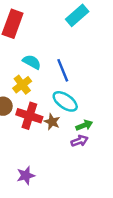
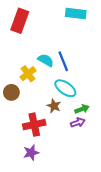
cyan rectangle: (77, 15) -> (76, 13), turned 48
cyan semicircle: (32, 62) -> (46, 60), moved
red cross: (29, 116) -> (34, 125), moved, turned -30

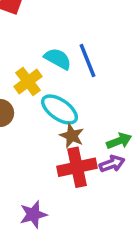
cyan ellipse: (65, 88) -> (60, 109), moved
red cross: (34, 125) -> (77, 167), moved

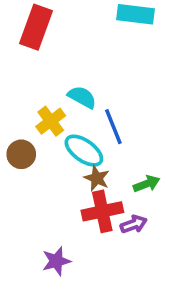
blue line: (88, 60) -> (113, 127), moved
purple arrow: (112, 164) -> (134, 224), moved

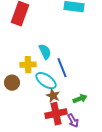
cyan semicircle: (82, 97) -> (45, 52), turned 35
yellow cross: (51, 121) -> (28, 65), turned 35
purple arrow: (134, 224) -> (73, 121), turned 80

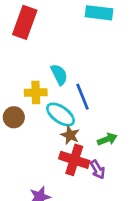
red cross: (56, 114) -> (74, 160), turned 30

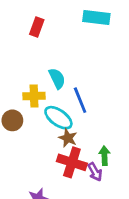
red rectangle: (25, 22) -> (37, 27), moved, size x0.6
green arrow: (107, 139) -> (104, 156), moved, turned -72

